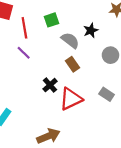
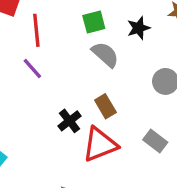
green square: (52, 20) -> (94, 22), moved
black star: (91, 30) -> (139, 28), moved
brown rectangle: (73, 64) -> (105, 106), moved

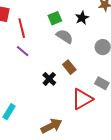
red triangle: (100, 144) -> (82, 99), moved

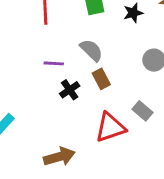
gray semicircle: (65, 36) -> (91, 50), moved
purple line: (23, 51) -> (54, 63), moved, turned -48

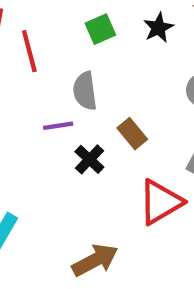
gray semicircle: (91, 50) -> (85, 91), moved, turned -130

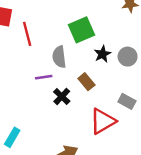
black star: (158, 28) -> (102, 54), moved
green square: (100, 29) -> (81, 30), moved, size x1.5

